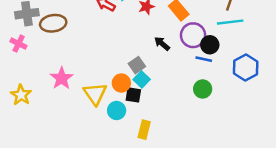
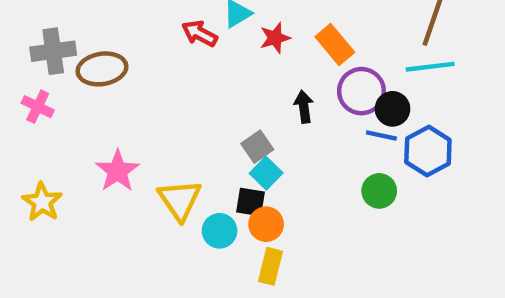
black arrow: (162, 44) -> (304, 107), turned 42
blue hexagon: (246, 67) -> (428, 151), moved
orange circle: (121, 83) -> (266, 224), moved

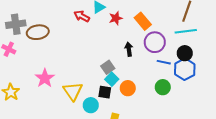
black circle: (392, 109) -> (185, 53), moved
orange circle: (266, 224) -> (128, 88), moved

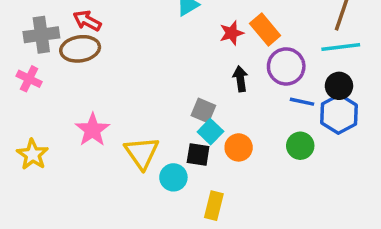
red arrow: (82, 16) -> (87, 21), moved
red star: (116, 18) -> (232, 33), moved
gray square: (108, 67) -> (203, 110), turned -32

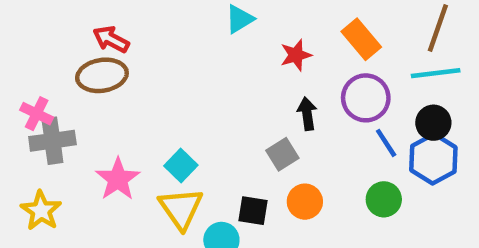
orange rectangle: (265, 29) -> (361, 39), moved
gray cross: (41, 35) -> (52, 141), moved
blue line: (302, 102) -> (386, 143), turned 45
gray square: (203, 110) -> (282, 154), moved, turned 35
cyan square: (210, 132) -> (181, 166), moved

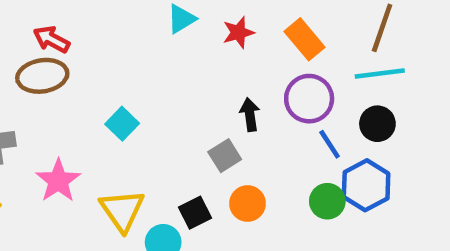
red star: (296, 55) -> (238, 32), moved
blue hexagon: (433, 159) -> (366, 185), moved
cyan square: (181, 166) -> (122, 124), moved
black square: (253, 211) -> (195, 213), turned -36

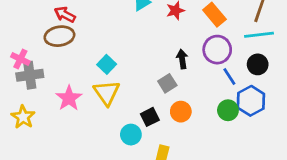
yellow triangle: (122, 210) -> (107, 93), moved

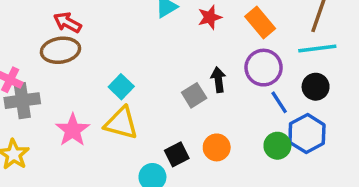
gray square: (167, 83) -> (194, 95), moved
yellow triangle: (107, 93) -> (121, 123), turned -40

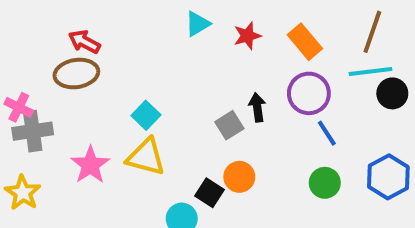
black circle: (316, 87) -> (392, 93), moved
blue hexagon: (307, 134) -> (388, 177), moved
orange circle: (217, 147) -> (239, 177), moved
black square: (177, 154) -> (210, 193), turned -30

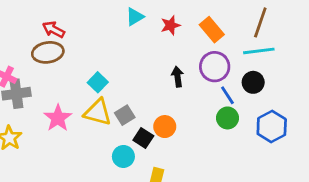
black circle: (392, 93) -> (253, 82), moved
gray square: (229, 125) -> (125, 115), moved
green circle: (325, 183) -> (227, 118), moved

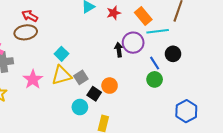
cyan line: (259, 51) -> (158, 31), moved
purple circle: (215, 67) -> (133, 43), moved
yellow triangle: (98, 112) -> (61, 75), turned -30
blue hexagon: (272, 127) -> (186, 111), moved

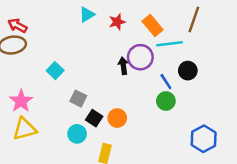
yellow triangle: (61, 75) -> (25, 129), moved
gray square: (81, 77) -> (78, 99), turned -32
orange circle: (110, 86) -> (117, 118), moved

